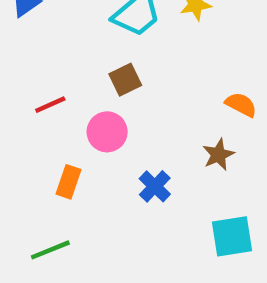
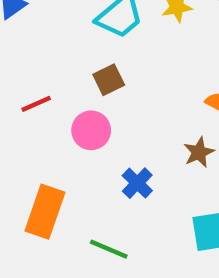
orange rectangle: (68, 182) -> (45, 212), moved, size x1.6
green line: (50, 250) -> (109, 249), moved, turned 45

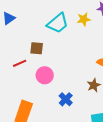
brown square: (109, 80) -> (37, 48), moved, turned 32

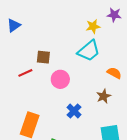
cyan trapezoid: (58, 23) -> (89, 51), moved
pink circle: (45, 75) -> (60, 79), moved

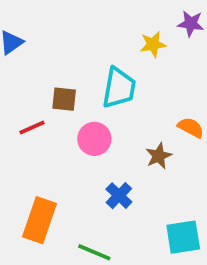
cyan trapezoid: (89, 51) -> (119, 88), moved, turned -40
brown star: (104, 96) -> (159, 156), moved

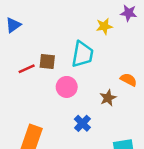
red line: (32, 128) -> (27, 69), moved

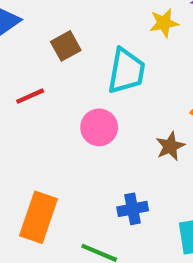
brown square: (47, 61) -> (66, 46), moved, turned -35
blue cross: (82, 123) -> (133, 209), moved, turned 35

